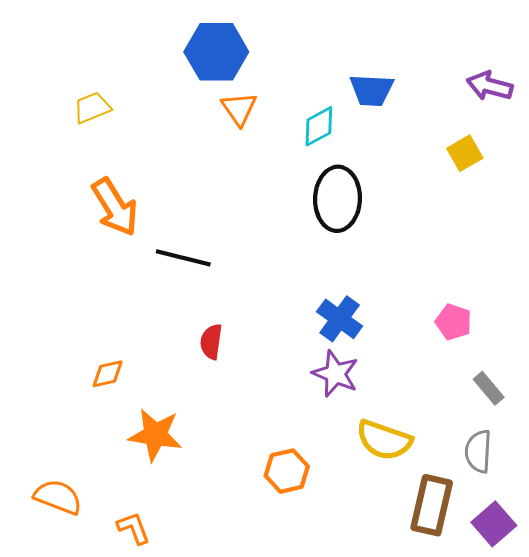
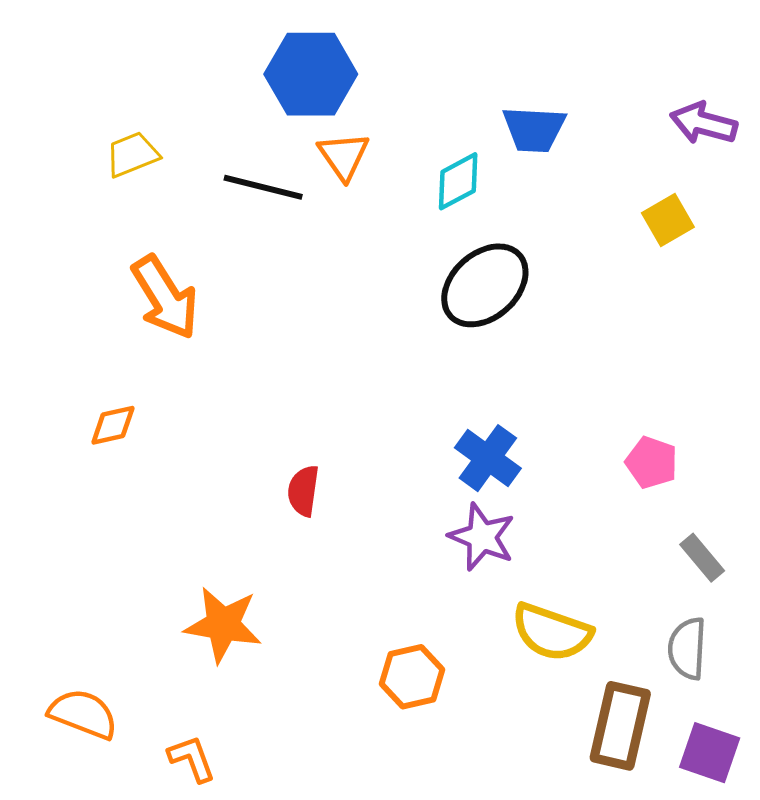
black ellipse: (337, 199) -> (485, 285), turned 46
black line: (183, 258) -> (263, 187), moved
orange diamond: (108, 374) -> (113, 425), moved
purple square: (494, 524) -> (710, 753), turned -30

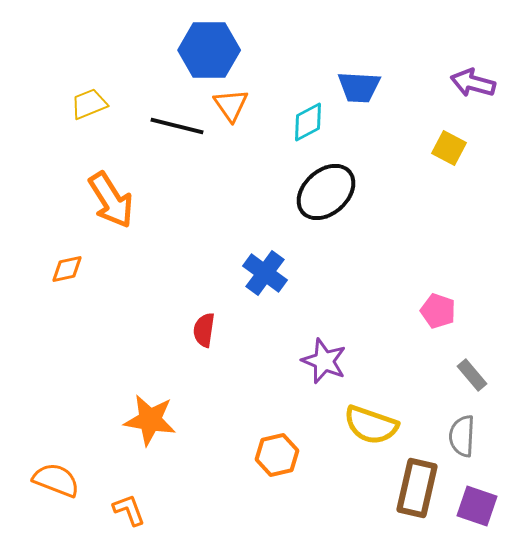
yellow square: (668, 220) -> (449, 148), turned -32
orange diamond: (113, 425) -> (67, 269), moved
blue cross: (488, 458) -> (265, 273), moved

